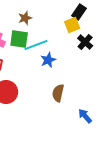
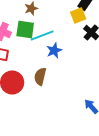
brown semicircle: (58, 93) -> (40, 76), moved

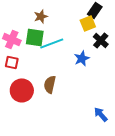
blue star: (54, 50) -> (82, 58), moved

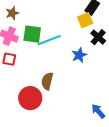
brown star: (41, 16) -> (12, 13), moved
red circle: (22, 90) -> (30, 98), moved

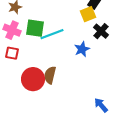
red circle: (30, 98) -> (33, 79), moved

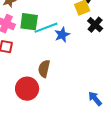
blue star: (82, 49) -> (62, 35), moved
red circle: (33, 79) -> (27, 89), moved

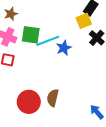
brown semicircle: (44, 69) -> (53, 98), moved

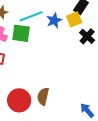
cyan line: (48, 41) -> (31, 16), moved
blue star: (64, 48) -> (54, 20), moved

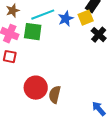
red circle: (19, 100) -> (36, 88), moved

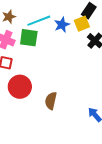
red circle: (36, 88) -> (20, 87), moved

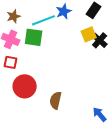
yellow square: (82, 24) -> (89, 34), moved
blue star: (62, 25) -> (64, 11), moved

